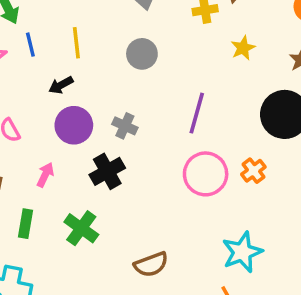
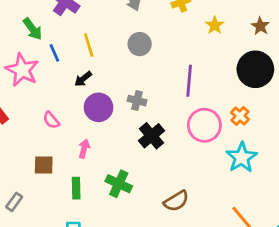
black cross: (107, 171) -> (152, 136), moved
cyan star: (242, 252) -> (242, 157), moved

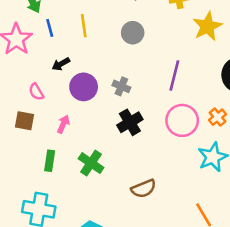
yellow star: (215, 25) -> (207, 26), size x1.6
black arrow: (83, 79) -> (61, 64), moved
brown square: (44, 165) -> (25, 121), moved

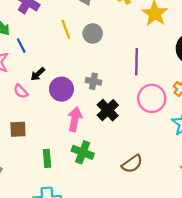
yellow line: (84, 26) -> (66, 29), moved
pink semicircle: (36, 92) -> (21, 91), moved
pink arrow: (63, 124) -> (75, 119), moved, size x1.5

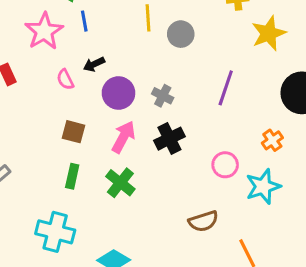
pink circle: (152, 98) -> (225, 165), moved, size x0.7
brown square: (18, 129) -> (73, 132), moved
brown semicircle: (132, 164) -> (203, 221), moved

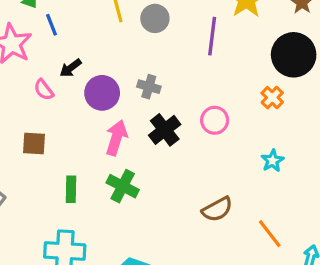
purple line: (226, 88) -> (212, 36), moved
brown square: (73, 132) -> (34, 143), moved
orange cross: (272, 140) -> (272, 98), moved
pink circle: (225, 165) -> (215, 120), moved
cyan star: (263, 187) -> (272, 161), size x0.6

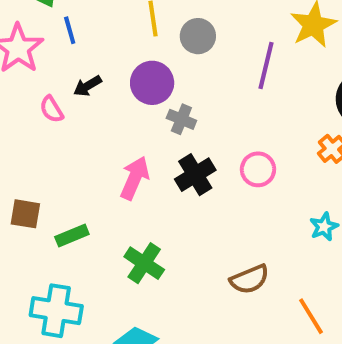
purple circle: (102, 93) -> (152, 83), moved
brown square: (34, 143) -> (25, 214), moved
green cross: (123, 186) -> (144, 263), moved
green rectangle: (71, 189) -> (72, 235), turned 60

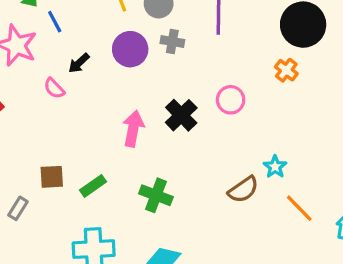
gray cross: (181, 119) -> (172, 41), moved
cyan star: (324, 227) -> (275, 167), moved

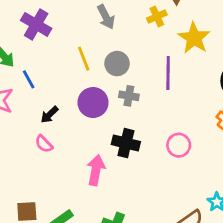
pink semicircle: (54, 88) -> (44, 144), moved
black cross: (181, 115) -> (126, 143), moved, turned -32

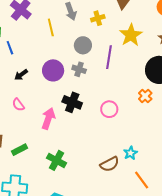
yellow cross: (157, 17) -> (98, 18), moved
yellow line: (84, 59) -> (51, 27), moved
gray circle: (117, 64) -> (83, 45), moved
pink semicircle: (44, 144) -> (18, 105), moved

